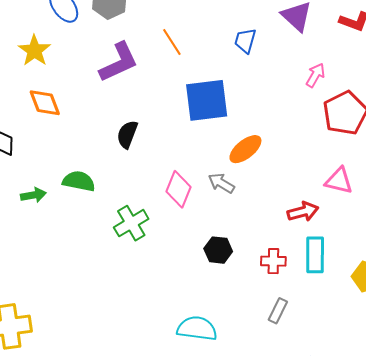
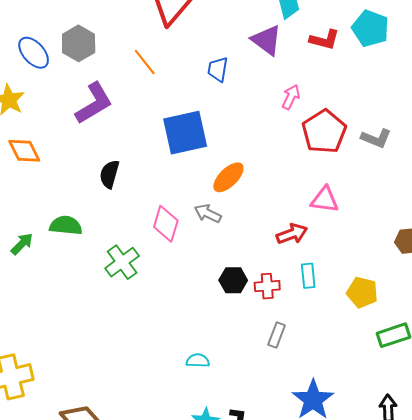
orange line: (172, 42) -> (145, 62), moved
green arrow: (33, 195) -> (22, 244), turned -30
black hexagon: (218, 250) -> (233, 280), moved
cyan rectangle: (315, 255) -> (308, 276), size x0.7
cyan semicircle: (197, 328) -> (198, 361), size x0.6

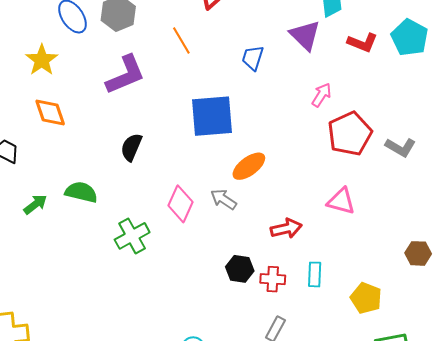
red arrow: (292, 234) -> (286, 228), moved

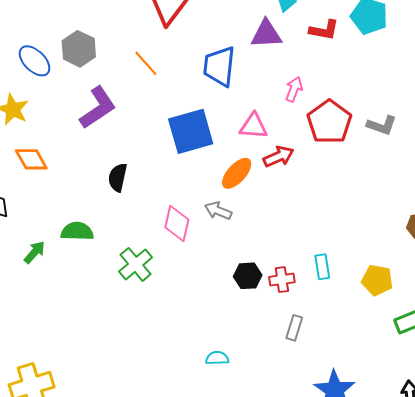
purple triangle: (305, 35) -> (266, 34), turned -36
blue trapezoid: (253, 58) -> (219, 66), size x1.6
pink triangle: (341, 201) -> (253, 126), moved
red arrow: (286, 228) -> (279, 156), moved

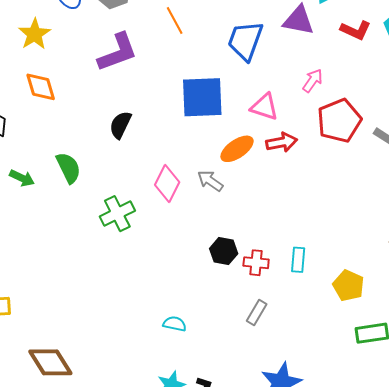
green semicircle: (77, 231) -> (68, 168), turned 48
green arrow: (35, 252) -> (22, 178), turned 60

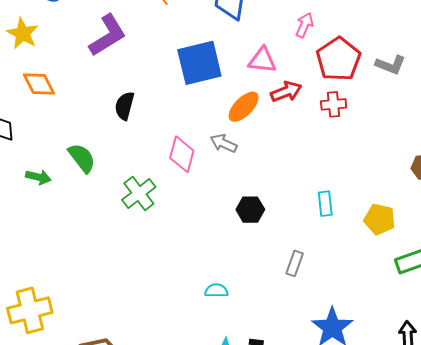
red cross: (256, 263) -> (334, 104), moved

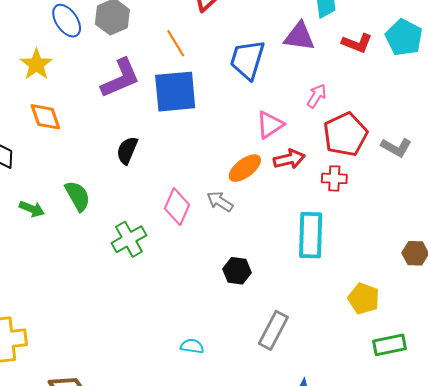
pink triangle: (262, 60) -> (270, 125), turned -48
blue square: (199, 63) -> (175, 92), moved
cyan rectangle: (325, 204) -> (311, 235), moved, size x1.8
gray rectangle: (295, 263) -> (273, 330), size x1.5

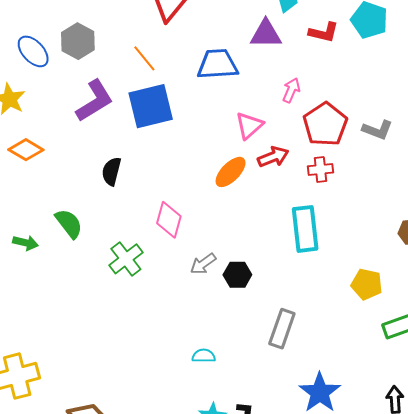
blue trapezoid: (247, 60) -> (218, 64), turned 78
orange diamond: (45, 117) -> (26, 150), turned -32
gray arrow: (220, 201) -> (203, 264), moved, turned -60

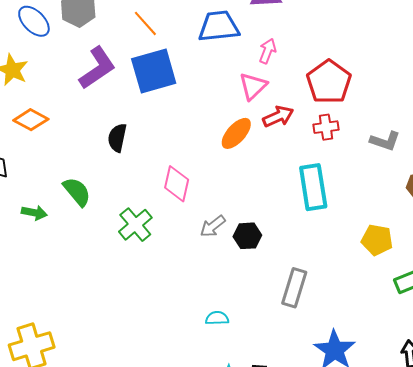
pink arrow: (291, 90) -> (268, 51), moved
gray L-shape: (377, 130) -> (385, 141), moved

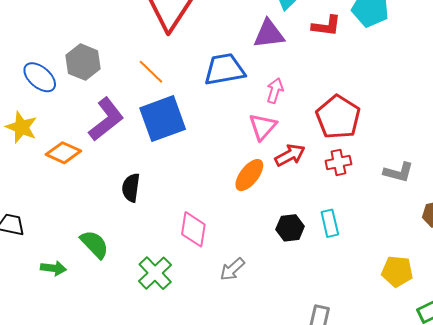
orange diamond: (31, 120) -> (63, 153), moved
cyan rectangle: (313, 187) -> (330, 223), size x0.6
black hexagon: (247, 236) -> (290, 228), moved

